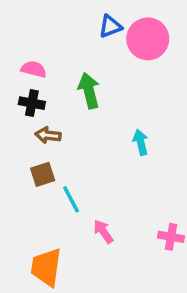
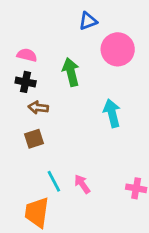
pink circle: (148, 39) -> (118, 49), moved
cyan arrow: (141, 142) -> (112, 113), size x1.4
cyan line: (71, 199) -> (54, 181), moved

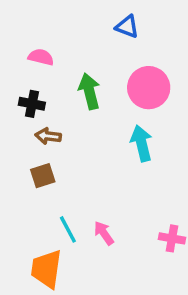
blue triangle: (88, 21) -> (127, 27), moved, turned 42
pink circle: (118, 49) -> (149, 88), moved
pink semicircle: (27, 55) -> (41, 57), moved

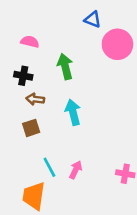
pink circle: (149, 88) -> (117, 44), moved
cyan arrow: (141, 143) -> (73, 112), moved
pink arrow: (104, 233) -> (76, 170), turned 60

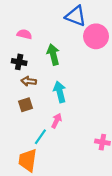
blue triangle: (93, 19) -> (76, 16), size x1.5
cyan line: (49, 167) -> (40, 137), turned 63
pink arrow: (76, 170) -> (56, 121), moved

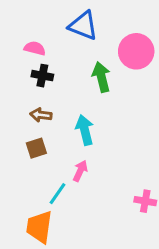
blue triangle: (76, 16) -> (83, 26), moved
green arrow: (53, 54) -> (101, 77), moved
black cross: (19, 62) -> (42, 76), moved

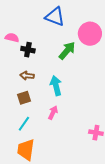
pink semicircle: (35, 48) -> (12, 38), moved
green arrow: (101, 77) -> (67, 51), turned 54
cyan line: (57, 194) -> (24, 124), moved

